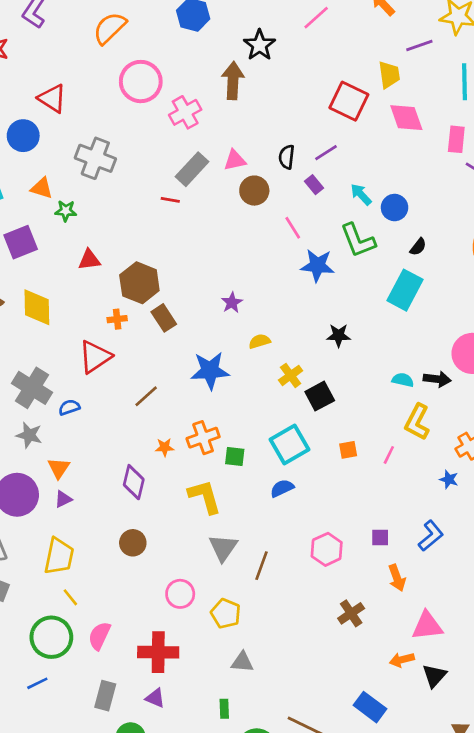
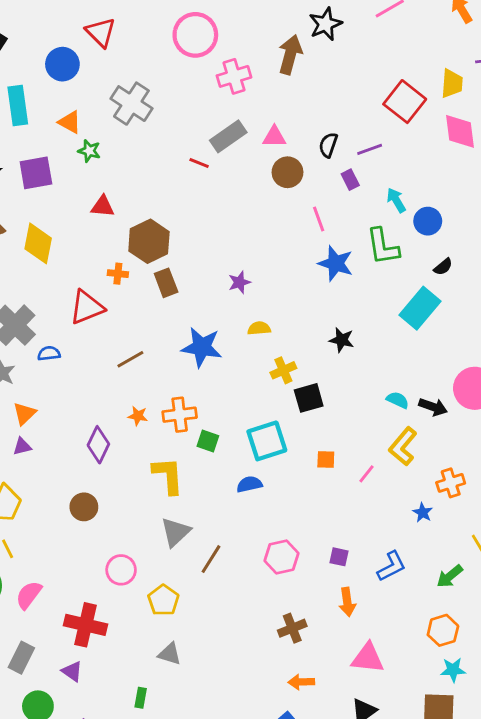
orange arrow: (402, 660) -> (301, 682), moved

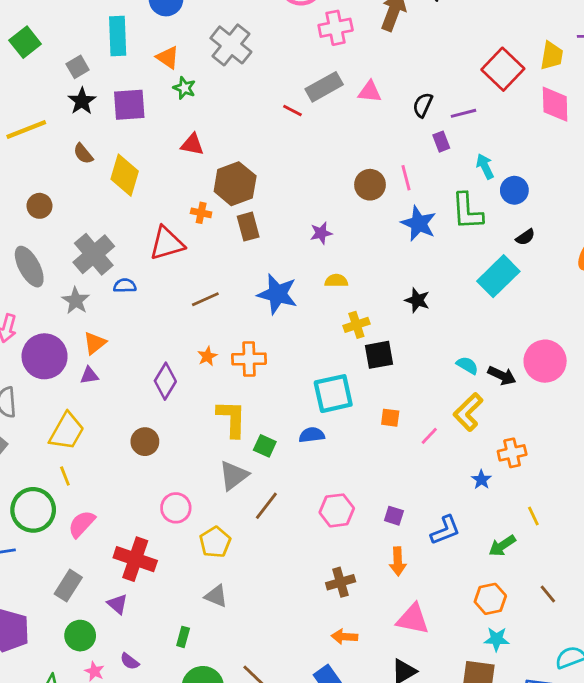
brown circle: (288, 172) -> (370, 185), moved
orange star: (138, 416) -> (207, 356), turned 30
green square: (208, 441) -> (265, 446), moved

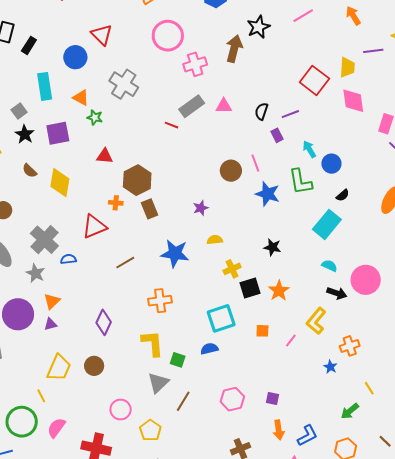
orange star: (207, 356) -> (279, 291), moved, size x1.5
cyan semicircle: (467, 365) -> (329, 266), moved
yellow trapezoid: (67, 431) -> (59, 368), moved
blue L-shape: (445, 530) -> (307, 436), moved

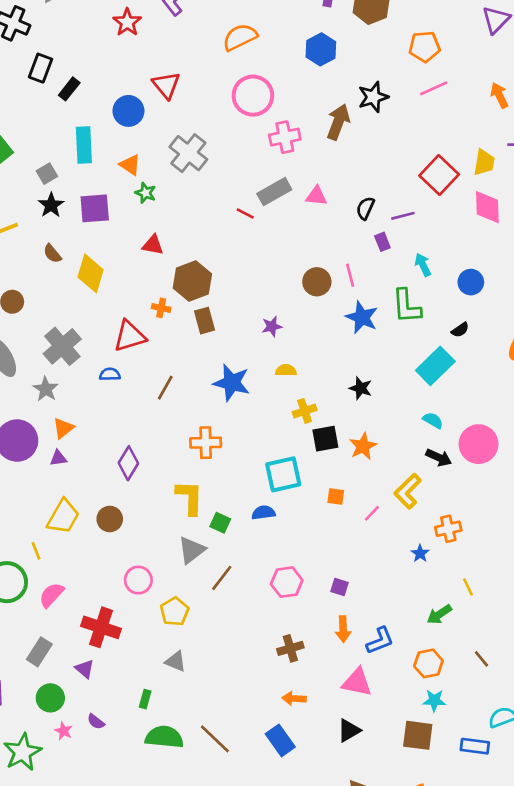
blue circle: (331, 164) -> (471, 282), moved
blue semicircle: (68, 259) -> (110, 374), moved
brown line: (125, 263) -> (165, 388), turned -36

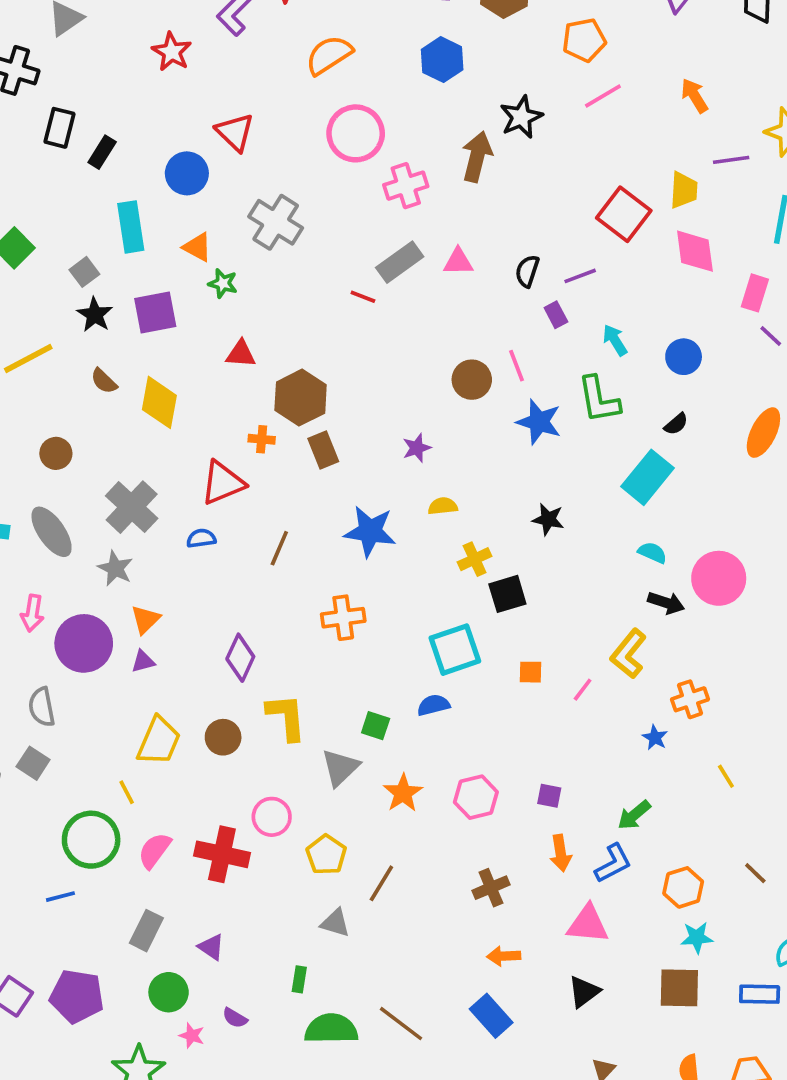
orange star: (363, 446) -> (403, 793), moved
yellow L-shape: (190, 498) -> (286, 717), moved
brown line: (222, 578) -> (381, 883), moved
green arrow: (439, 614) -> (634, 815), moved
red cross: (101, 627) -> (222, 854), moved

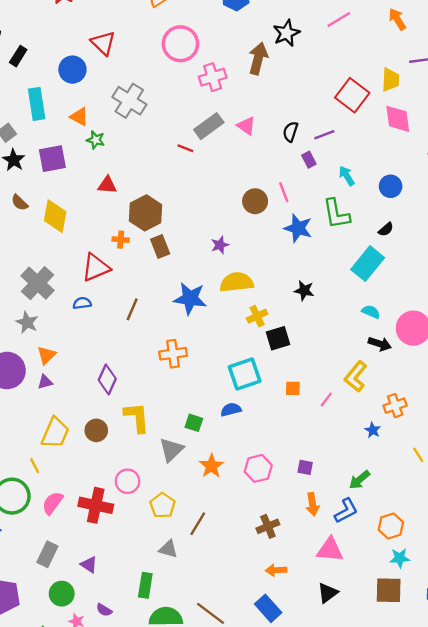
pink triangle: (458, 262) -> (246, 126), turned 36
yellow semicircle: (443, 506) -> (237, 282), size x1.8
green rectangle: (299, 979) -> (145, 585), size x1.5

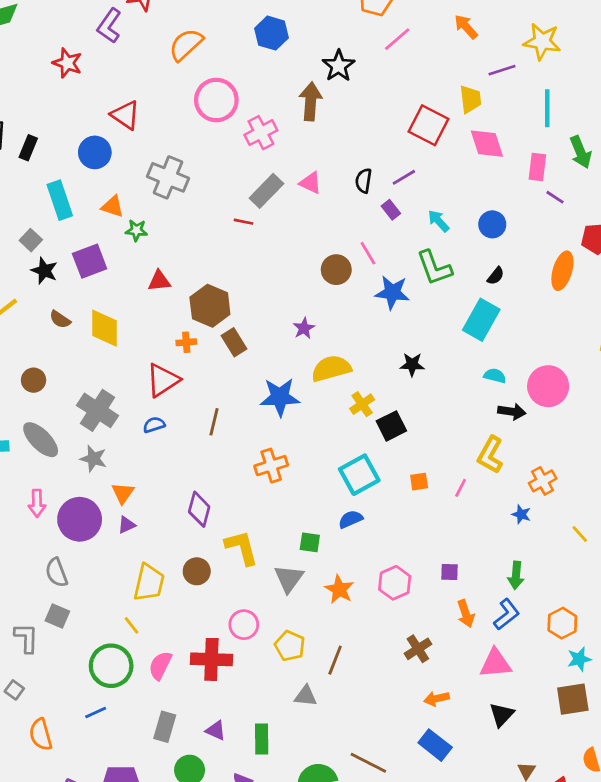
green arrow: (359, 480) -> (516, 575), turned -35
green rectangle: (145, 585) -> (262, 739), moved

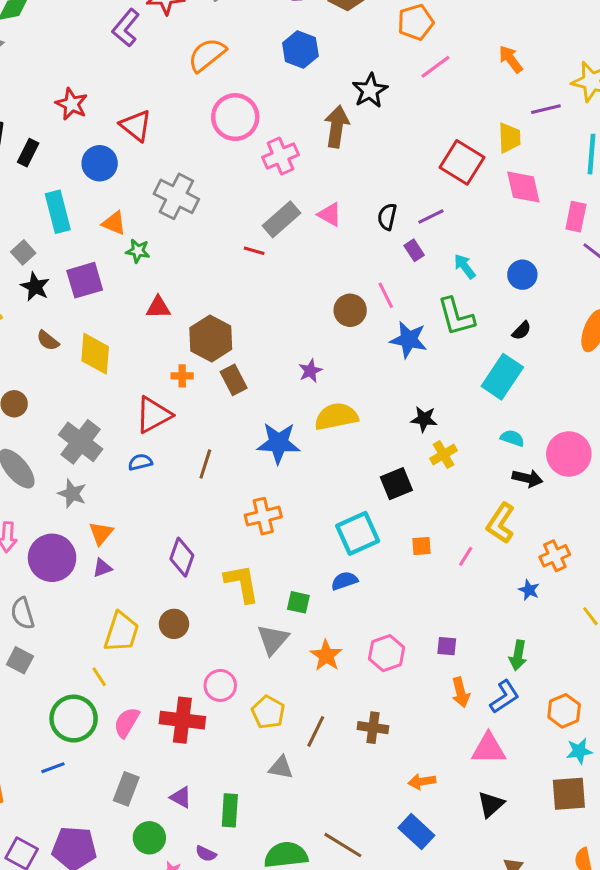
red star: (67, 63) -> (72, 104), moved
yellow cross: (362, 404) -> (444, 454), moved
yellow L-shape: (242, 548) -> (242, 583), moved
brown cross: (418, 649) -> (373, 728), moved, turned 36

